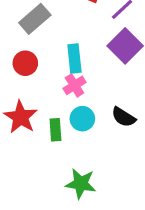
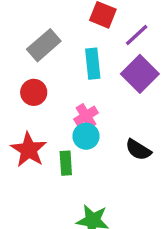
cyan rectangle: (74, 58) -> (93, 64), moved
cyan circle: (82, 119) -> (86, 136), moved

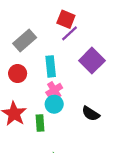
purple line: (137, 35) -> (69, 33), moved
cyan rectangle: (93, 64) -> (51, 66), moved

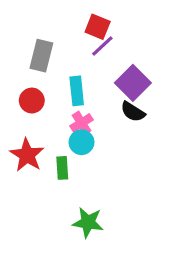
gray rectangle: (25, 40) -> (41, 56), turned -35
black semicircle: (91, 114) -> (133, 112), moved

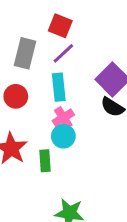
red square: (98, 27) -> (60, 26), moved
purple line: (102, 46) -> (63, 53), moved

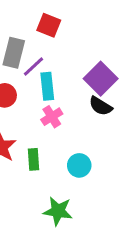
purple line: (63, 53) -> (34, 66), moved
cyan circle: (63, 136) -> (79, 165), moved

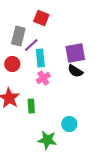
purple square: (101, 79) -> (75, 53), turned 35
cyan circle: (79, 165) -> (69, 124), moved

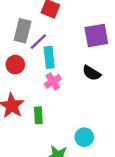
purple square: (75, 53) -> (96, 36), moved

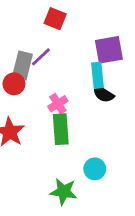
gray rectangle: (23, 31) -> (22, 65), moved
cyan rectangle: (49, 57) -> (98, 75), moved
green rectangle: (38, 115) -> (61, 129), moved, size x1.5

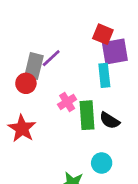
red square: (55, 19) -> (103, 34), moved
black semicircle: (103, 94) -> (110, 121), moved
green rectangle: (61, 129) -> (87, 115), moved

